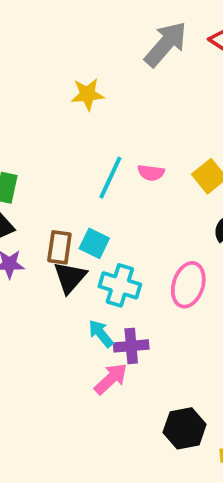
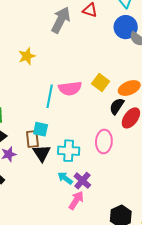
pink semicircle: (151, 173) -> (70, 88), size x1.6
cyan square: (94, 243) -> (41, 129), moved
purple cross: (131, 346) -> (82, 181), turned -30

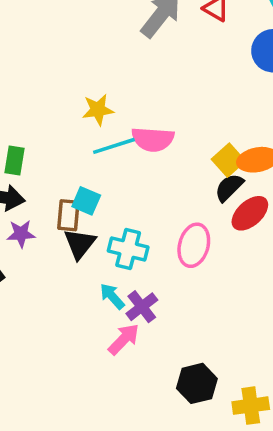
yellow star: (27, 56) -> (98, 110), moved
yellow square: (101, 83) -> (228, 160), moved
cyan line: (50, 96) -> (114, 146), turned 50

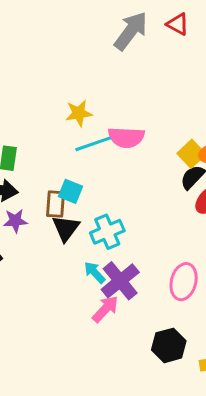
pink ellipse: (194, 245) -> (184, 282), moved
cyan cross: (128, 249) -> (107, 232), turned -36
purple cross: (142, 307) -> (120, 281), size x1.4

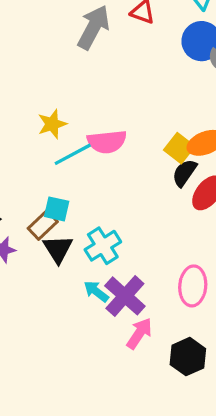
brown rectangle: (55, 204) -> (43, 225), turned 52
pink arrow: (105, 309) -> (139, 333), moved

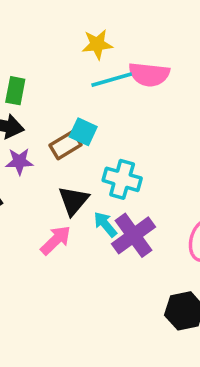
cyan cross: (103, 246) -> (122, 179), turned 36
black triangle: (58, 249) -> (74, 201), moved
pink arrow: (139, 333) -> (56, 240), moved

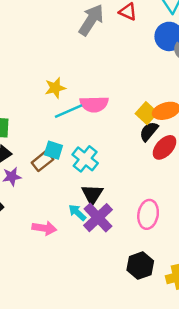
cyan cross: (122, 179) -> (85, 159), moved, turned 30
black triangle: (74, 201) -> (92, 194), moved
pink arrow: (56, 240) -> (44, 228), turned 60

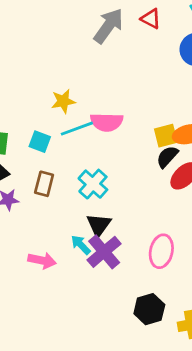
yellow square: (147, 113) -> (166, 136), turned 30
cyan square: (53, 150) -> (40, 142), moved
brown rectangle: (42, 161) -> (44, 184), turned -40

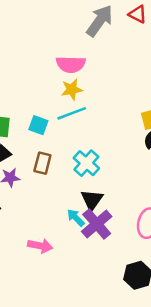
yellow star: (63, 101) -> (72, 89), moved
pink semicircle: (107, 122) -> (71, 64), moved
pink arrow: (42, 260) -> (40, 246), moved

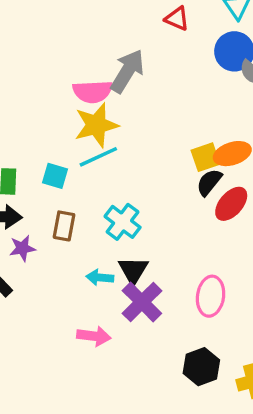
gray arrow: (100, 21) -> (127, 71), moved
yellow star: (72, 89) -> (96, 125), size x1.5
cyan arrow: (76, 218) -> (100, 277), moved, turned -36
pink arrow: (40, 246) -> (94, 336), moved

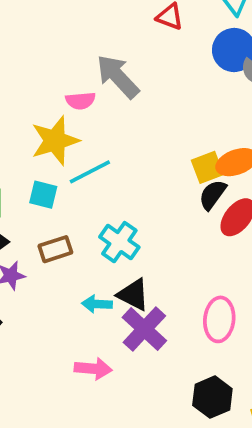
gray arrow: (127, 71) -> (118, 77), turned -72
pink semicircle: (92, 92) -> (80, 101), size x0.7
yellow star: (96, 125) -> (55, 141), moved
brown rectangle: (64, 226) -> (55, 249), turned 64
black triangle: (133, 270) -> (133, 295), turned -32

